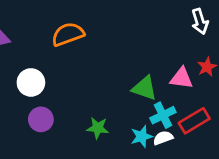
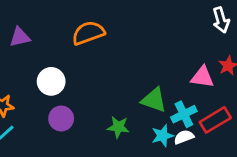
green triangle: (145, 88) -> (154, 100), moved

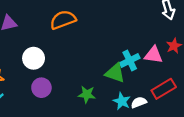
cyan cross: (184, 114) -> (130, 61), moved
cyan star: (162, 136) -> (122, 101), turned -30

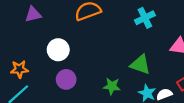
cyan cross: (130, 61) -> (145, 18), moved

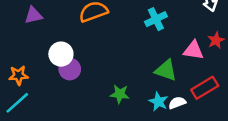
green triangle: (140, 65) -> (166, 70), moved
purple circle: (66, 79) -> (70, 69), moved

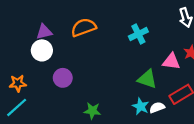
purple triangle: (33, 15) -> (44, 32), moved
white circle: (61, 54) -> (42, 50), moved
green star: (120, 94) -> (92, 111), moved

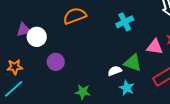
purple triangle: (44, 32) -> (24, 30), moved
white semicircle: (157, 107) -> (115, 71), moved

